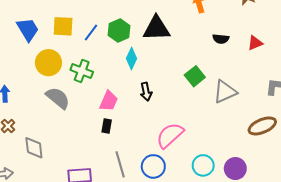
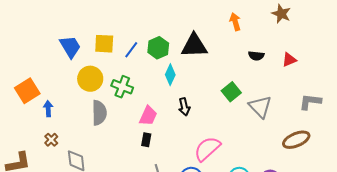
gray triangle: (225, 92) -> (260, 107), turned -50
gray semicircle: (58, 98) -> (99, 113), turned 50

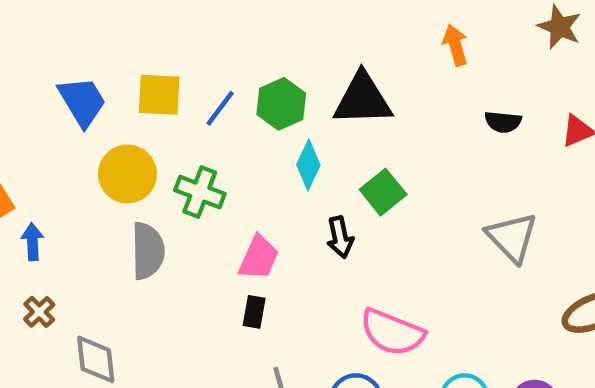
green square: (231, 92) -> (383, 192), moved
pink semicircle: (207, 149) -> (392, 332), turned -116

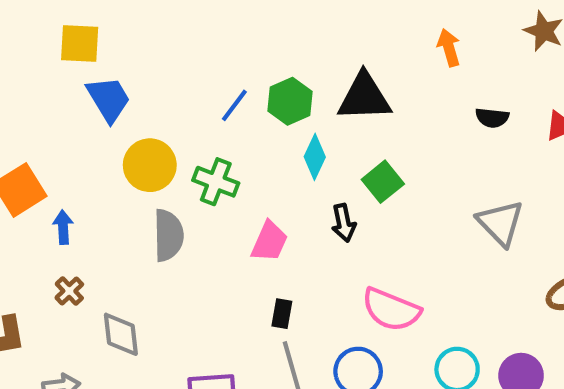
yellow square: (159, 95) -> (80, 43), moved
black rectangle: (254, 312) -> (282, 314), moved

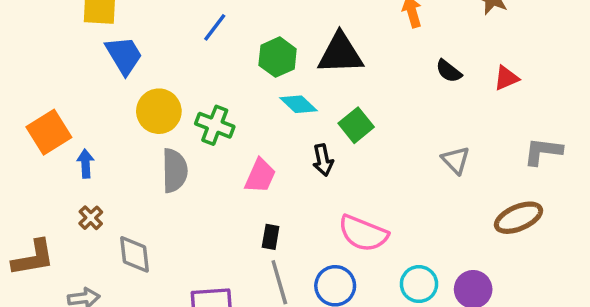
blue line: (234, 105) -> (215, 27), moved
black semicircle: (492, 118) -> (449, 71), turned 32
cyan diamond: (315, 157) -> (299, 104), turned -72
gray triangle: (500, 223) -> (456, 160), size x0.7

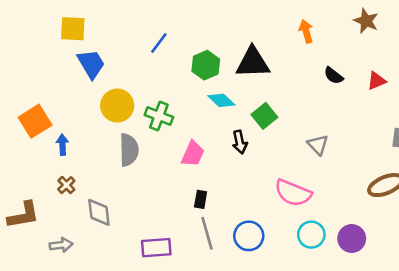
gray triangle: (456, 160) -> (318, 145), moved
pink semicircle: (363, 233) -> (293, 193), moved

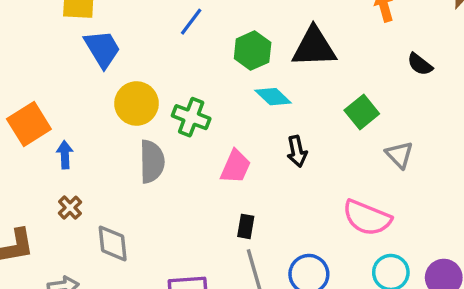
green square: (264, 116) -> (362, 112), moved

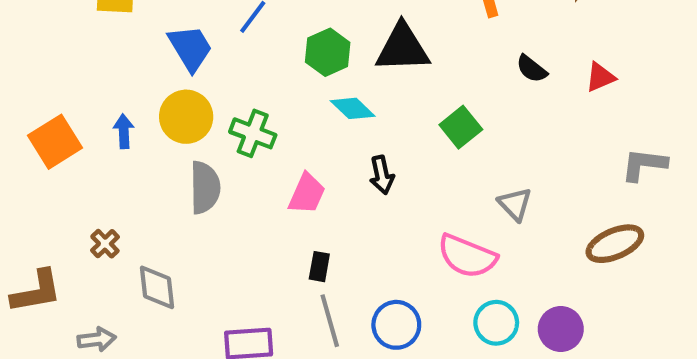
blue trapezoid: (102, 49) -> (190, 48), moved
blue arrow: (65, 155) -> (124, 131), moved
gray triangle: (399, 155) -> (515, 204), moved

